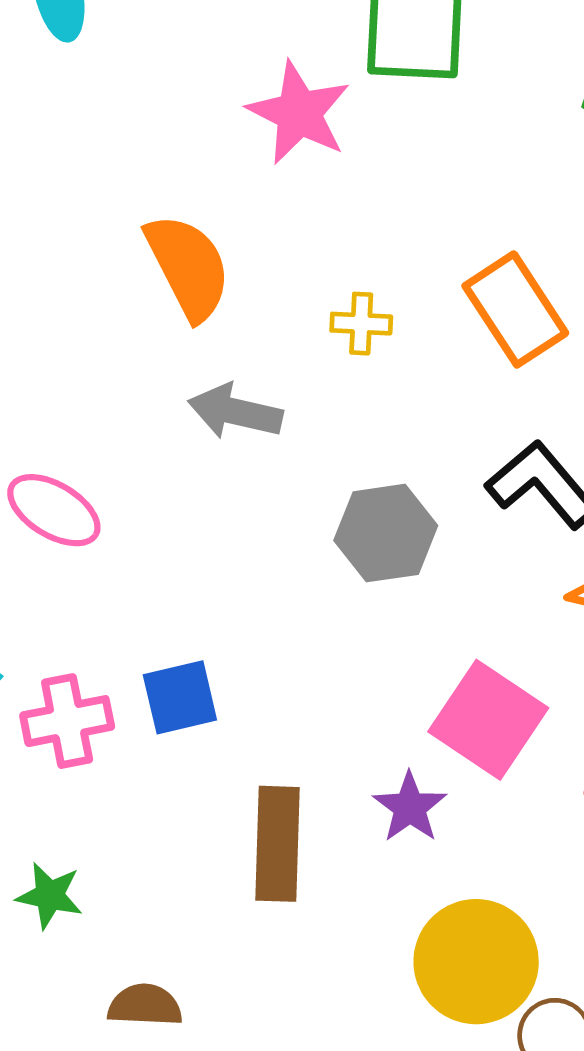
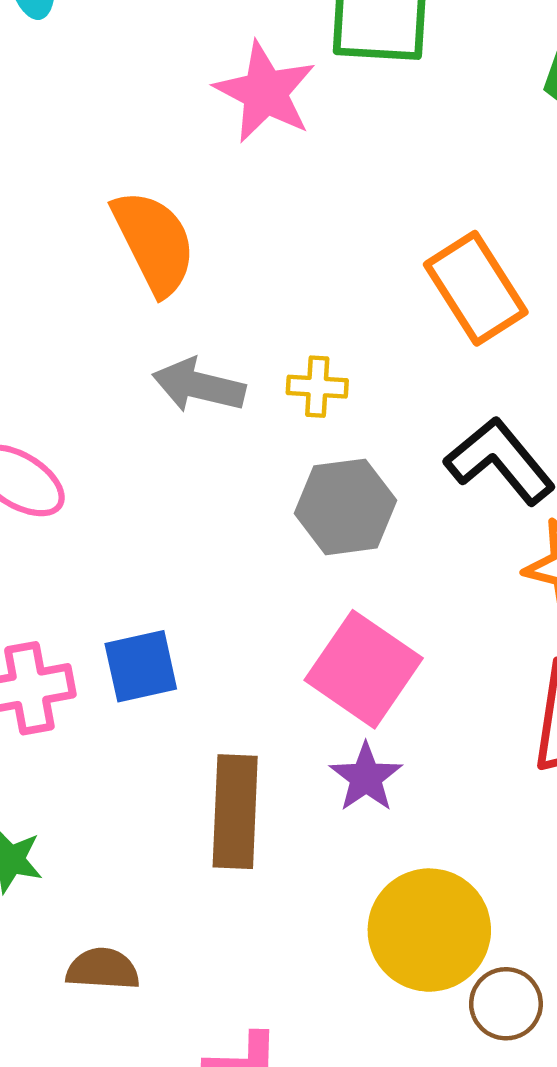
yellow cross: (361, 324) -> (317, 387), moved
pink square: (488, 720) -> (364, 669), moved

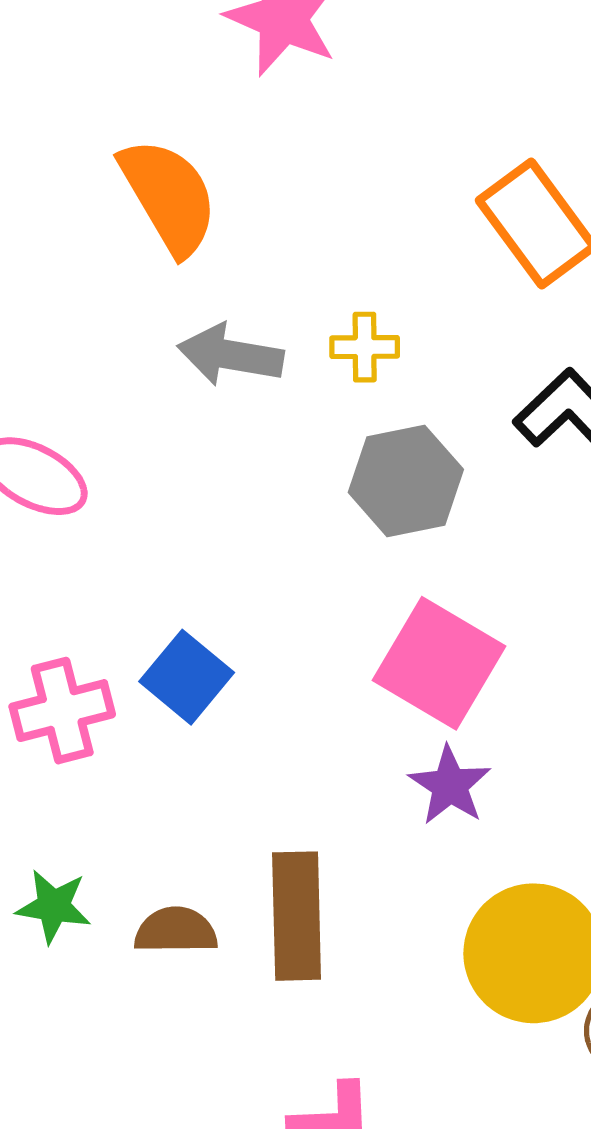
blue square: (141, 666) -> (187, 677), turned -34
brown rectangle: (235, 812) -> (297, 916), moved
brown semicircle: (103, 969) -> (176, 931), moved

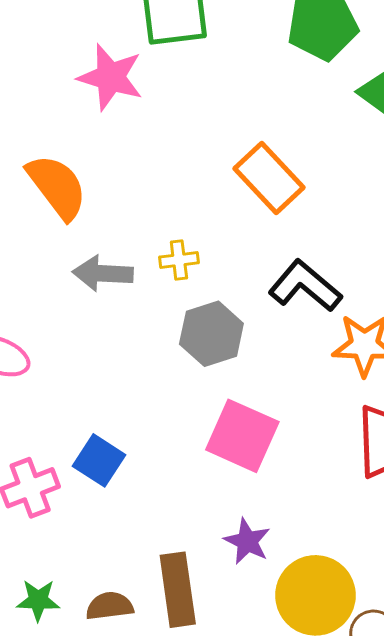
purple star: (450, 785) -> (247, 541), moved

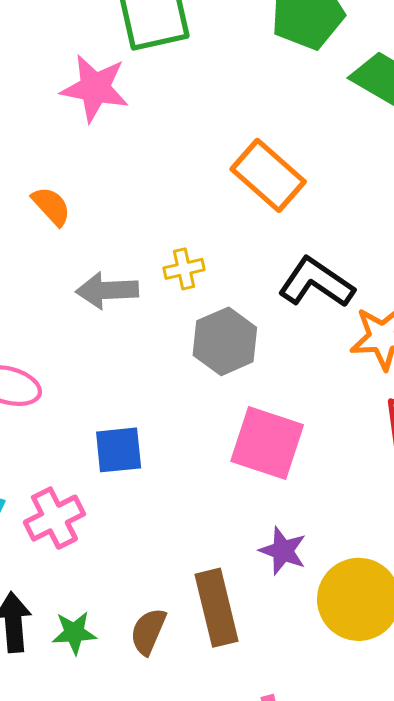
orange semicircle: (57, 187) -> (51, 206), size x0.6
blue square: (99, 460) -> (119, 450), moved, turned -33
brown semicircle: (110, 606) -> (148, 631), turned -54

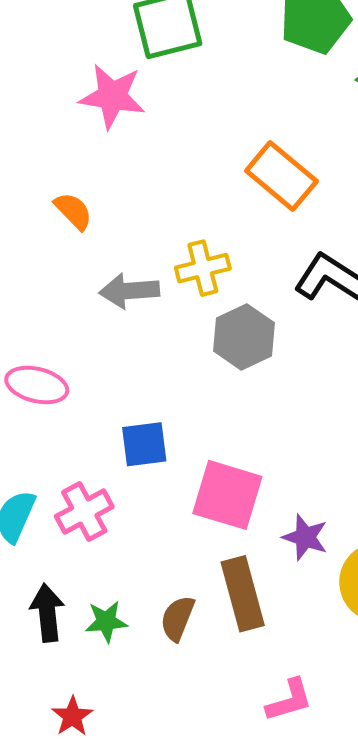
yellow cross: (184, 269) -> (203, 268), size x1.4
pink square: (267, 443) -> (227, 495), moved

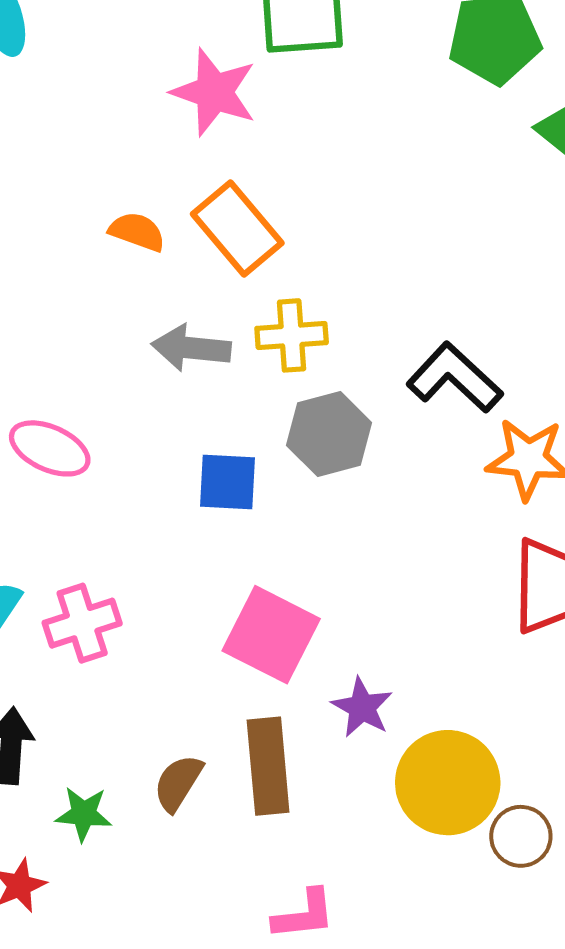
orange rectangle: (281, 176) -> (237, 228), moved
orange semicircle: (73, 211) -> (137, 232), turned -36
blue square: (144, 444) -> (227, 482), moved
green star: (106, 622) -> (84, 814), moved

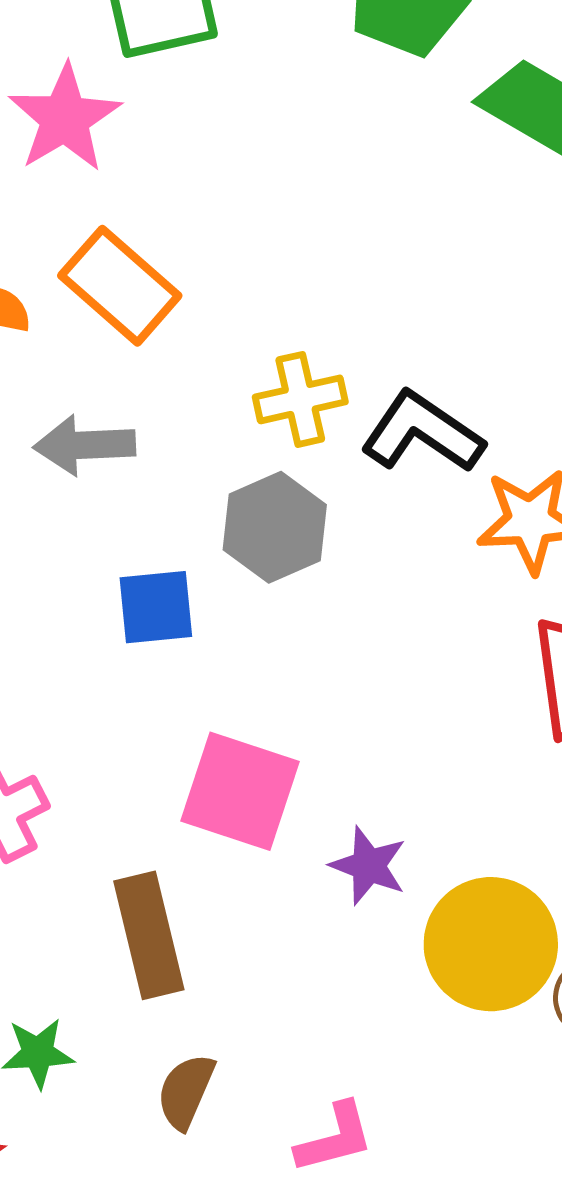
pink star: (214, 92) -> (65, 118), turned 30
yellow cross: (292, 335) -> (300, 399), moved
brown rectangle: (268, 766) -> (149, 935), moved
brown semicircle: (178, 783) -> (186, 1091), moved

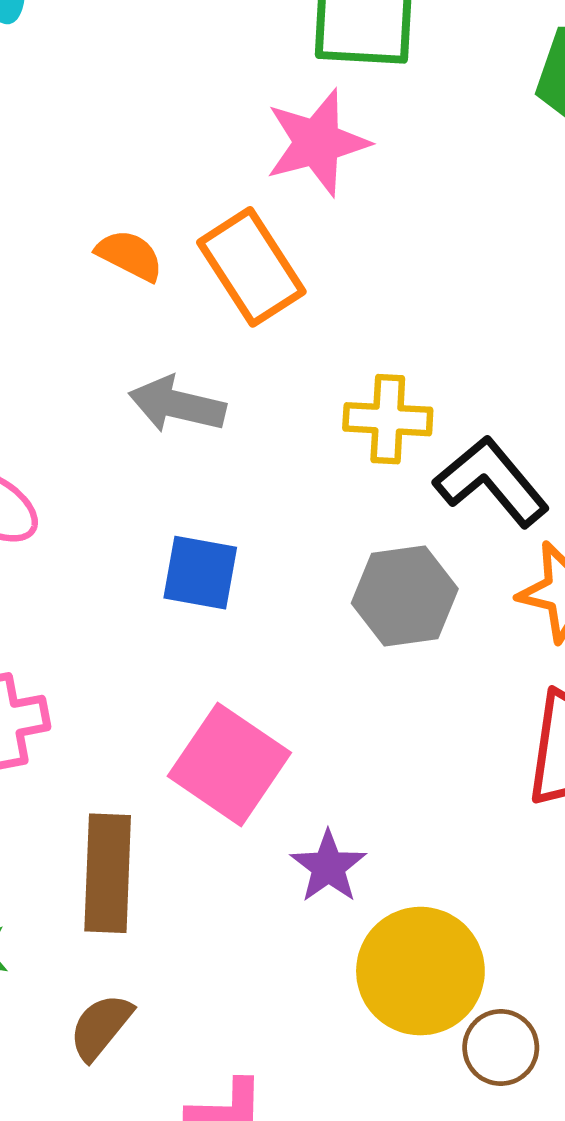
pink star: (65, 118) -> (317, 143), moved
gray hexagon: (275, 527) -> (405, 596), moved

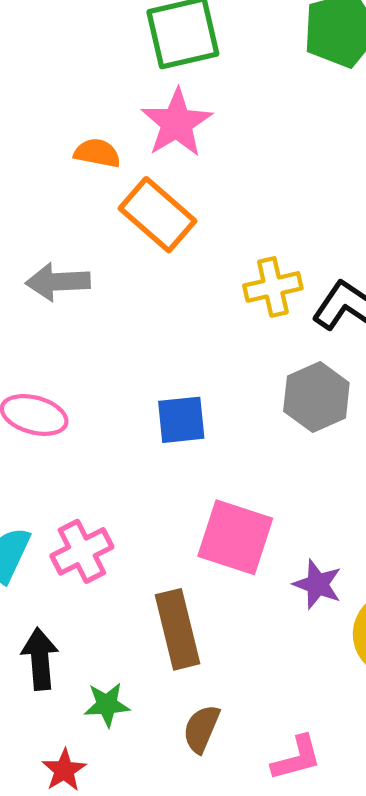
orange semicircle: (130, 255) -> (97, 153), moved
gray arrow: (177, 405) -> (58, 282), moved

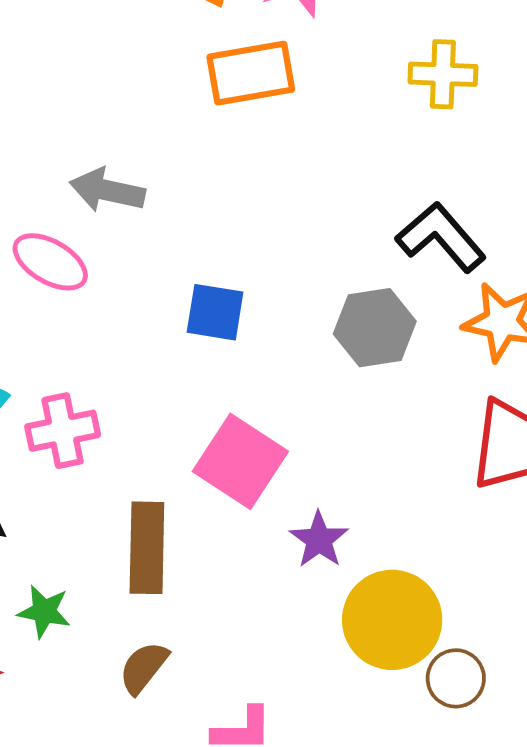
orange rectangle: (158, 215) -> (251, 73), turned -66
gray arrow: (58, 282) -> (107, 190), moved
yellow cross: (273, 287) -> (443, 74), moved

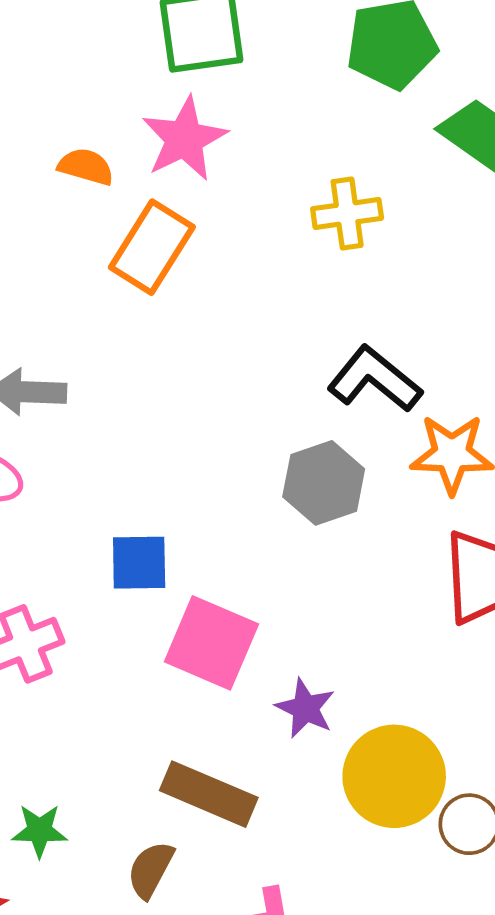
orange rectangle: (251, 73) -> (152, 247), turned -38
blue square: (215, 312) -> (139, 563), moved
brown rectangle: (147, 548) -> (209, 794), moved, turned -58

